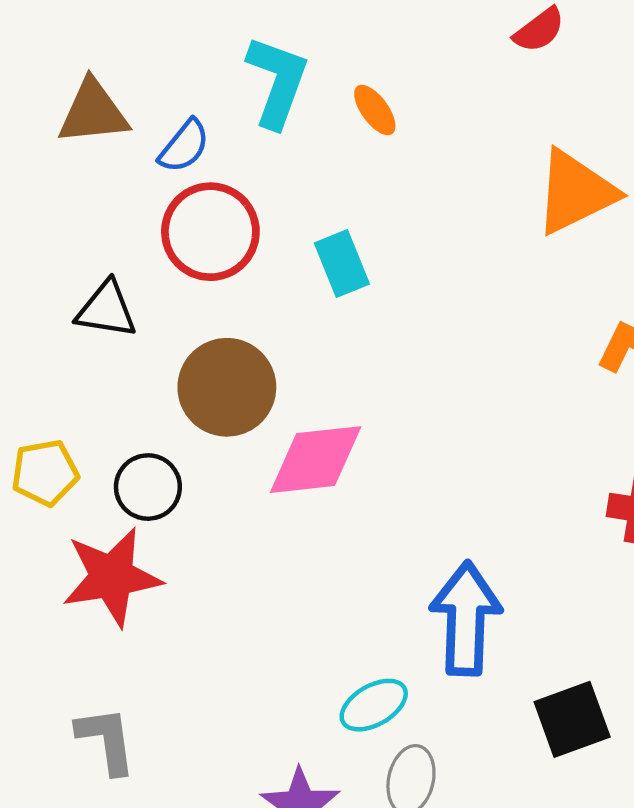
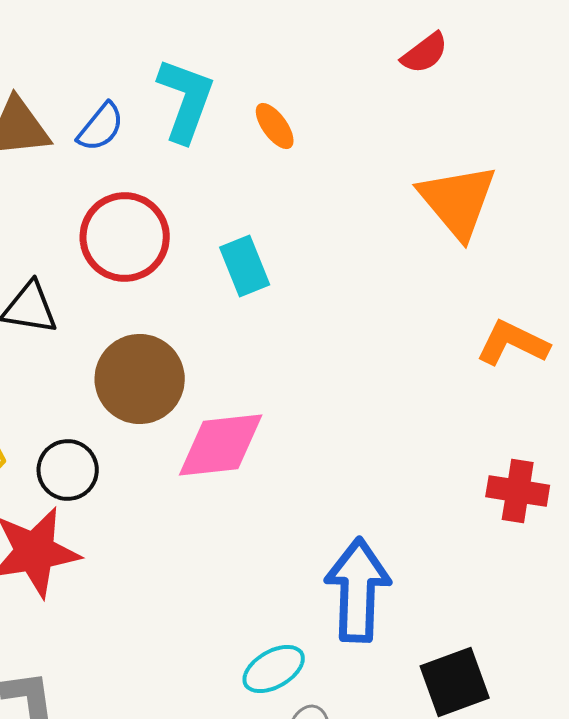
blue semicircle: (184, 146) -> (101, 127), moved
orange triangle: (575, 192) -> (458, 201), turned -44

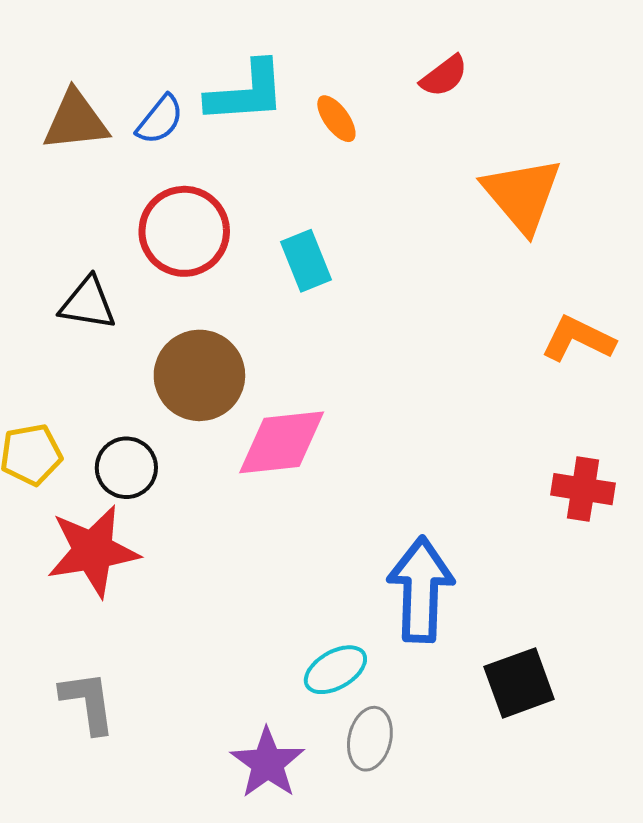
red semicircle: (425, 53) -> (444, 76), moved
cyan L-shape: (186, 100) -> (246, 92), turned 66

